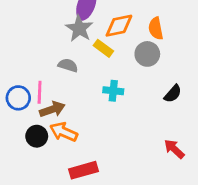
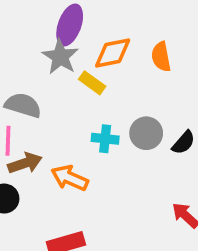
gray circle: (147, 54) -> (146, 133), moved
gray semicircle: (68, 65) -> (23, 105), moved, size x1.4
orange arrow: (64, 132) -> (70, 178), moved

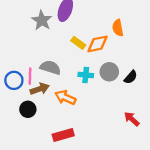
orange diamond: (113, 53) -> (97, 44), moved
gray star: (60, 57) -> (42, 20), moved
gray semicircle: (23, 105) -> (50, 68), moved

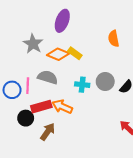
gray star: (42, 20) -> (33, 44), moved
orange diamond: (97, 44) -> (58, 54), moved, turned 35
brown arrow: (40, 89) -> (48, 132), moved, turned -36
red rectangle: (63, 135) -> (41, 107), moved

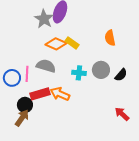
orange semicircle: (114, 39) -> (110, 38), moved
gray star: (33, 44) -> (44, 19), moved
brown arrow: (48, 132) -> (22, 118), moved

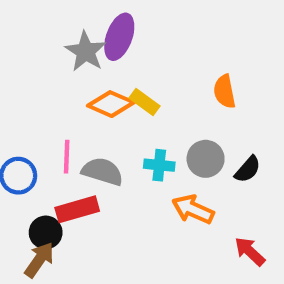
gray semicircle: (46, 66) -> (102, 171), moved
pink line: (27, 74) -> (67, 157), moved
orange arrow: (60, 94) -> (193, 209), moved

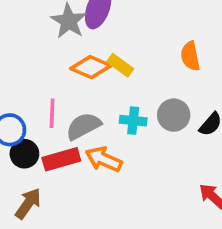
gray semicircle: (102, 171) -> (83, 126), turned -45
orange arrow: (193, 209) -> (104, 159), moved
black circle: (46, 232) -> (24, 154), moved

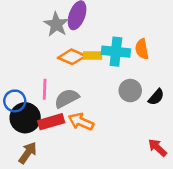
yellow rectangle: (120, 65) -> (93, 56), turned -36
cyan cross: (133, 121) -> (116, 52), moved, size x1.5
black circle: (24, 154) -> (25, 118), size x1.5

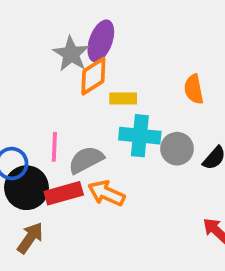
cyan cross: (116, 52) -> (140, 136), moved
orange diamond: (72, 57) -> (93, 76), moved, turned -56

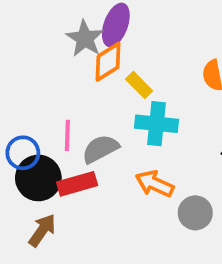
yellow rectangle: (123, 98) -> (139, 85), turned 45
gray circle: (177, 149) -> (195, 213), moved
orange arrow: (106, 193) -> (155, 184), moved

